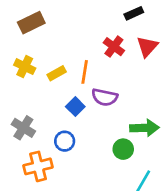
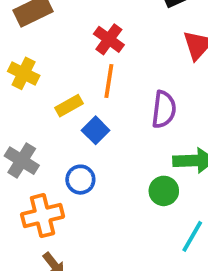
red cross: (114, 47) -> (109, 39), moved
yellow rectangle: (57, 73) -> (69, 106), moved
purple semicircle: (105, 97) -> (164, 109), moved, turned -95

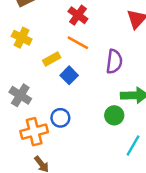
orange line: (109, 81) -> (78, 43), turned -70
blue circle: (80, 180) -> (60, 118), moved

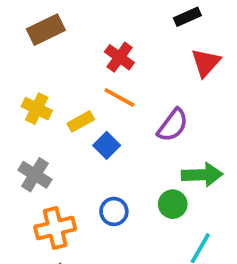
yellow cross: (22, 38) -> (37, 109), moved
purple semicircle: (114, 61) -> (173, 125), turned 30
blue circle: (60, 118) -> (114, 211), moved

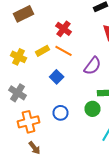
yellow rectangle: (81, 121) -> (42, 51), moved

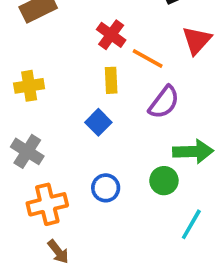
yellow rectangle: (42, 51) -> (111, 80), moved, turned -64
orange line: (64, 51) -> (148, 58), moved
yellow cross: (18, 57) -> (29, 86), turned -35

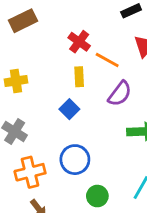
green circle: (164, 181) -> (97, 196), moved
blue circle: (106, 188) -> (75, 160), size x1.4

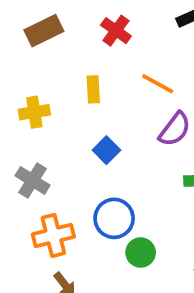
red cross: (79, 42) -> (116, 31), moved
yellow rectangle: (79, 77) -> (93, 89), moved
green circle: (97, 196) -> (141, 253), moved

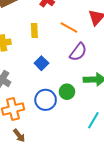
green circle: (141, 253) -> (67, 92), moved

